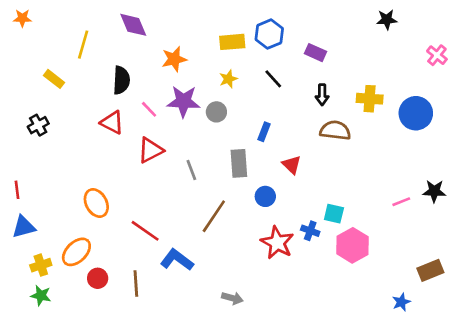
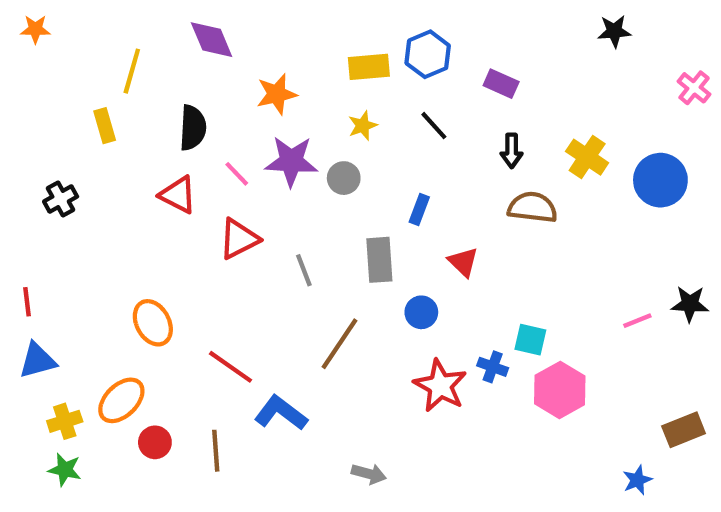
yellow rectangle: (54, 79) -> (105, 126), moved, turned 36
yellow cross: (370, 99) -> (587, 157), turned 30

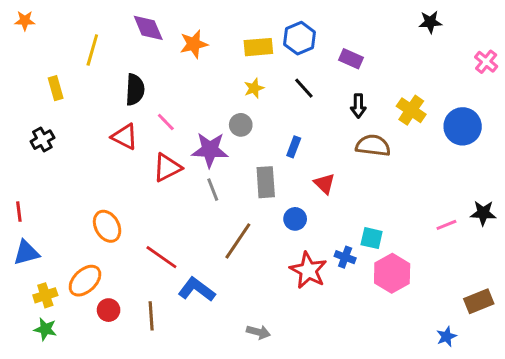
orange star: (277, 94) -> (194, 44), moved
yellow rectangle: (105, 126) -> (56, 88), moved
purple star: (291, 161) -> (210, 150), moved

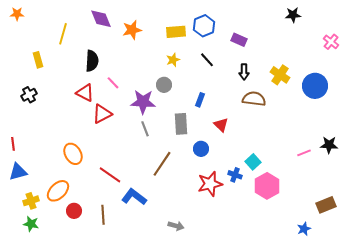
red triangle: (167, 167) -> (102, 114), moved
cyan square: (372, 238) -> (253, 162), turned 35
red star: (308, 270) -> (210, 184), turned 30

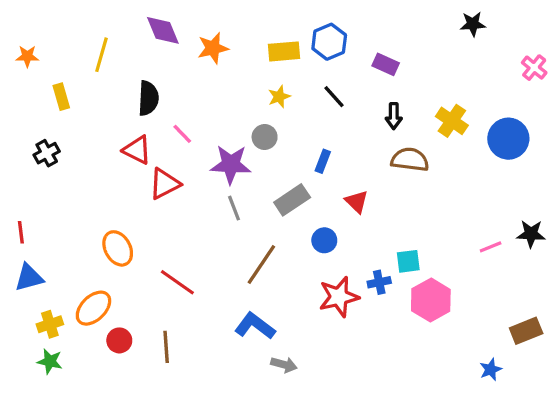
orange star: (17, 14) -> (27, 56), moved
gray rectangle: (181, 124) -> (292, 200), turned 60
cyan square: (253, 162) -> (408, 261), turned 35
blue cross: (235, 175) -> (379, 282), turned -32
blue L-shape: (134, 197) -> (255, 326), moved

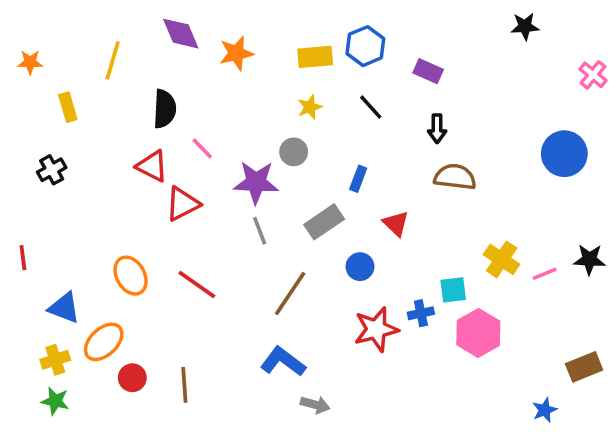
yellow cross: (452, 121) -> (502, 259), moved
blue triangle: (29, 277) -> (64, 308), moved, turned 36
red line: (177, 282) -> (197, 285), moved

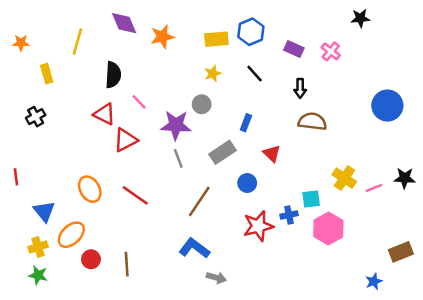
pink cross: (593, 75) -> (331, 51), moved
blue triangle: (64, 308) -> (44, 211), turned 30

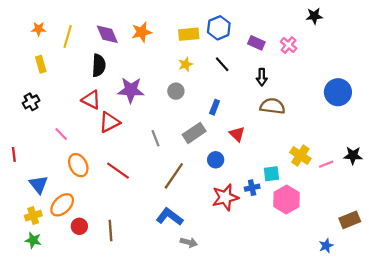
purple diamond: (124, 23) -> (107, 34), moved
orange star: (21, 43) -> (39, 29), moved
pink line: (139, 102) -> (61, 134), moved
purple star: (176, 125) -> (131, 90), moved

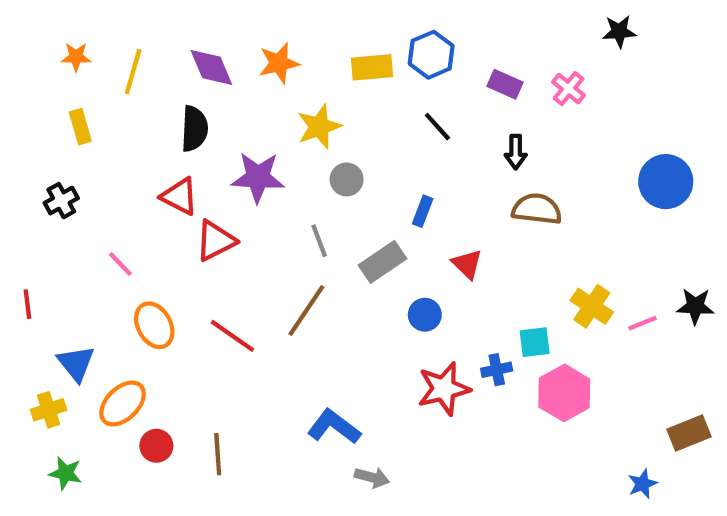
yellow star: (186, 64) -> (319, 127), moved, size x1.5
gray line: (156, 138) -> (319, 241), moved
brown line: (174, 176) -> (306, 310), moved
yellow cross: (33, 216) -> (49, 410), moved

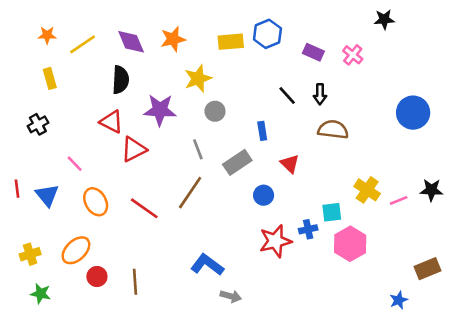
yellow line: (133, 72) -> (83, 44), turned 40
black line: (437, 127) -> (287, 96), moved
blue rectangle: (423, 211) -> (262, 131), turned -30
blue triangle: (76, 363) -> (47, 195), moved

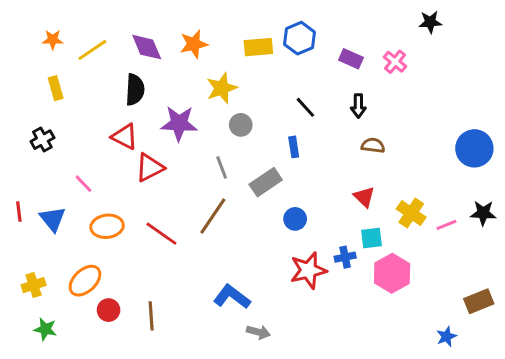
black line: (287, 96) -> (305, 107), moved
blue circle: (413, 113) -> (474, 148), moved
brown semicircle: (333, 130) -> (373, 145), size x0.7
red triangle: (290, 164) -> (364, 197), moved
orange ellipse: (96, 202) -> (107, 226), turned -68

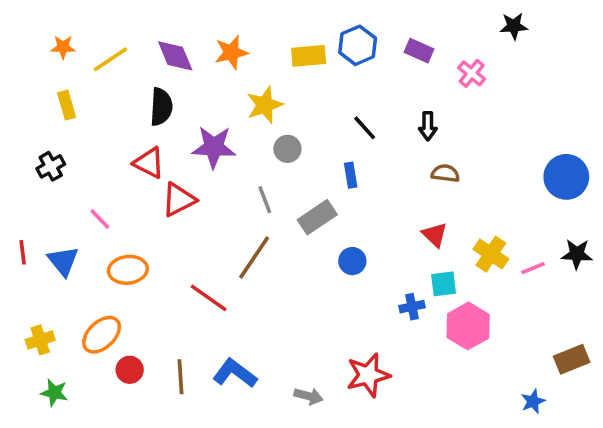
purple rectangle: (351, 59) -> (419, 51), moved
red line: (161, 234) -> (209, 298), moved
red star: (308, 270) -> (368, 375), moved
blue L-shape: (232, 297) -> (235, 373), moved

